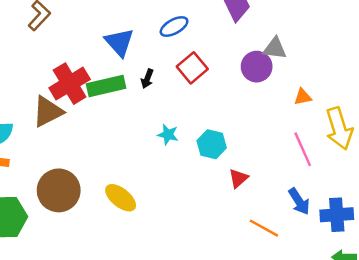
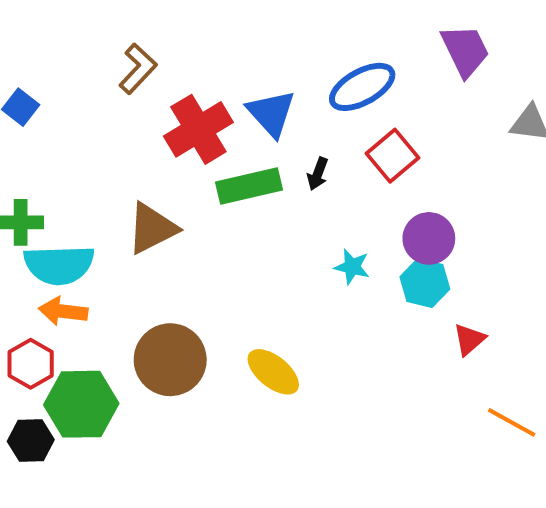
blue ellipse: (174, 27) -> (362, 87), size x1.4
purple circle: (257, 67) -> (429, 238), moved
red cross: (70, 84) -> (198, 129), moved

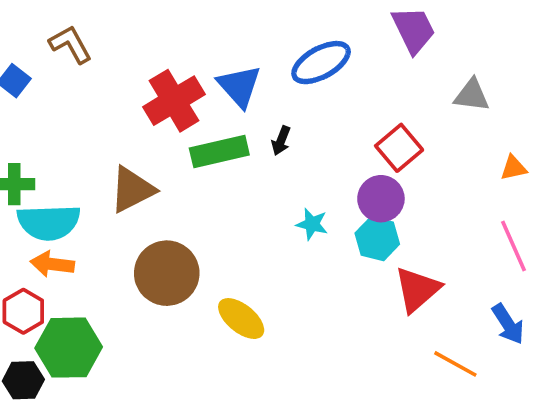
brown L-shape: (138, 69) -> (70, 44), moved, turned -72
red square: (392, 156) -> (399, 148), moved
red triangle: (469, 340) -> (417, 289), size x1.6
brown circle: (170, 360) -> (167, 273), moved

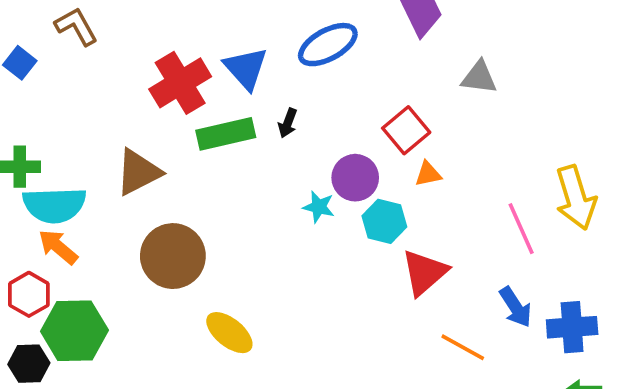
orange triangle: (513, 168) -> (428, 174), moved
purple circle: (381, 199) -> (355, 178), moved
orange arrow: (52, 264) -> (58, 247), turned 33
yellow ellipse: (241, 319) -> (229, 333), moved

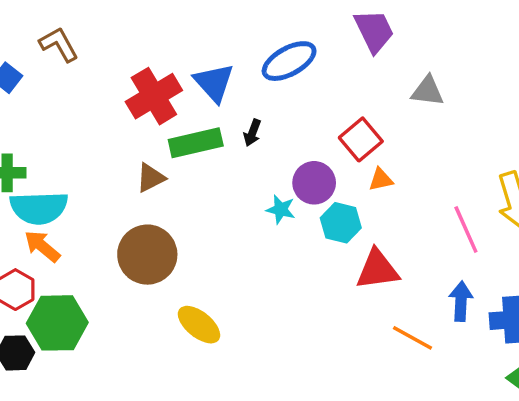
brown triangle: (138, 172) -> (151, 178), moved, size x0.7
red triangle: (424, 272) -> (377, 270), turned 33
blue arrow: (516, 307) -> (461, 301), turned -144

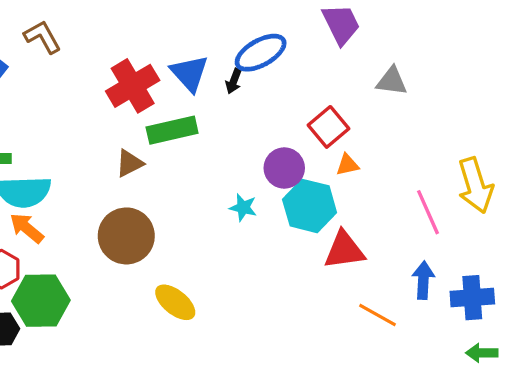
black arrow: (252, 133) -> (234, 81), moved
cyan star: (281, 209) -> (243, 207), moved
cyan hexagon: (341, 223) -> (310, 206), size x1.4

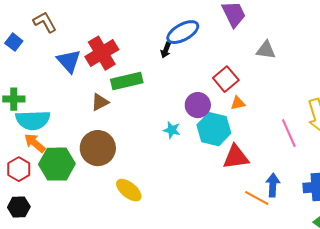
blue triangle: (189, 73) -> (69, 61), moved
blue arrow: (423, 280) -> (273, 185), moved
green hexagon: (41, 301) -> (57, 164), moved

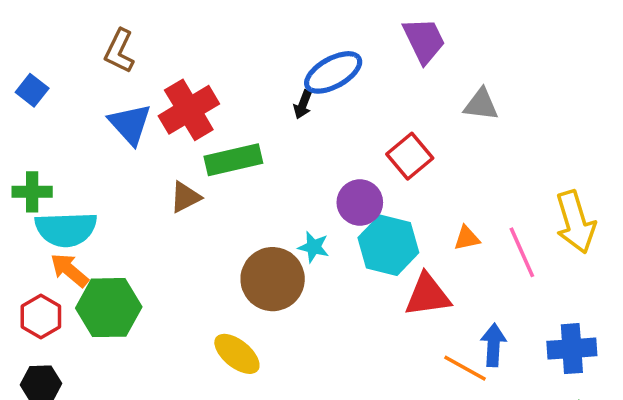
brown L-shape: (45, 22) -> (119, 51), moved, turned -125
orange triangle: (238, 103) -> (467, 238), moved
brown circle: (98, 148) -> (273, 279), moved

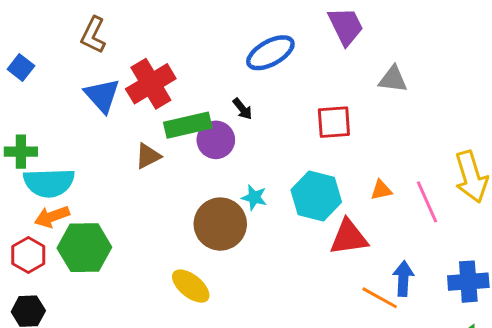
black arrow: (303, 104) -> (242, 109), moved, turned -60
red square: (410, 156) -> (334, 122), turned 36
purple circle: (360, 202) -> (216, 140), moved
orange arrow: (69, 270) -> (52, 217), turned -60

